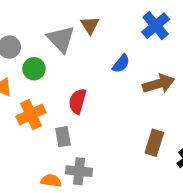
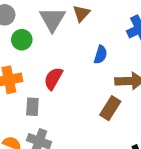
blue semicircle: (121, 64) -> (101, 55), turned -36
brown rectangle: (154, 143) -> (110, 108), moved

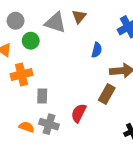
gray triangle: (52, 19) -> (55, 23), turned -40
red semicircle: (53, 78) -> (79, 113), moved

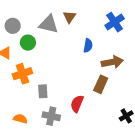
orange semicircle: (27, 127) -> (20, 119), moved

